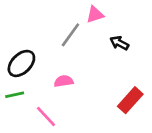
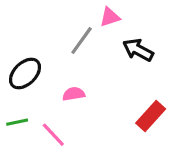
black arrow: (119, 43) -> (138, 50), size x1.4
green line: (15, 95) -> (17, 122), moved

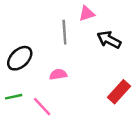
gray line: (82, 41) -> (64, 32), turned -40

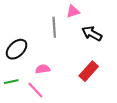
pink semicircle: (58, 74) -> (43, 69), moved
red rectangle: (119, 92) -> (89, 71), moved

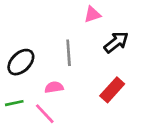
gray line: (54, 27) -> (69, 53), moved
black arrow: (92, 33) -> (116, 42), turned 114

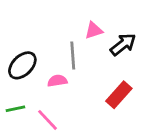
pink triangle: (92, 14) -> (94, 30), moved
pink semicircle: (54, 87) -> (57, 81), moved

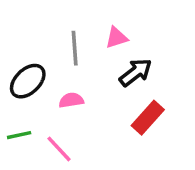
black arrow: (123, 44) -> (136, 72), moved
gray line: (73, 56) -> (75, 48), moved

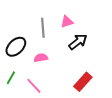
red rectangle: (148, 118) -> (83, 82), moved
green line: (19, 135) -> (11, 78), turned -48

